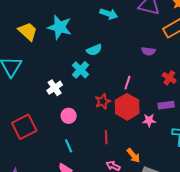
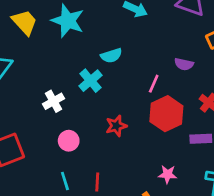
pink line: (127, 83) -> (154, 84), moved
red hexagon: (127, 107) -> (166, 114), moved
pink star: (149, 120) -> (168, 174), moved
red line: (106, 137) -> (97, 182), moved

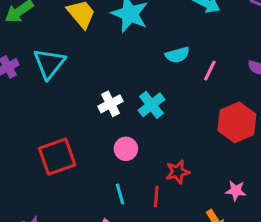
cyan cross: (90, 81) -> (151, 105), moved
pink line: (154, 84) -> (210, 71), moved
red star: (116, 126) -> (178, 172), moved

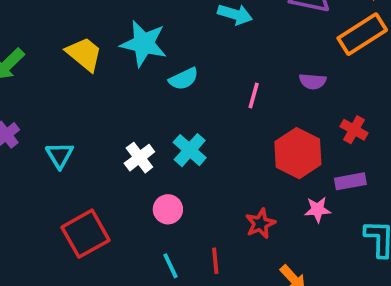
cyan semicircle: (177, 55) -> (184, 79), moved
cyan triangle: (49, 63) -> (60, 155), moved, size x0.7
red star: (178, 172) -> (260, 224), moved
pink star: (236, 191) -> (318, 210), moved

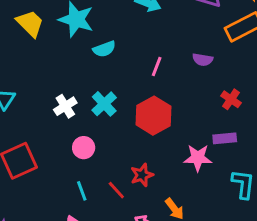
red hexagon: (298, 153) -> (153, 116), moved
pink star: (318, 210) -> (198, 158), size x1.4
red star: (260, 224) -> (142, 175), moved
red line: (215, 261) -> (116, 190), turned -42

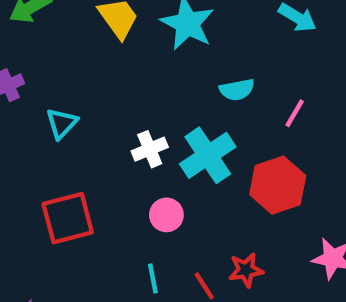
cyan semicircle: (104, 49) -> (237, 90), moved
cyan cross: (104, 104) -> (208, 155), size x1.4

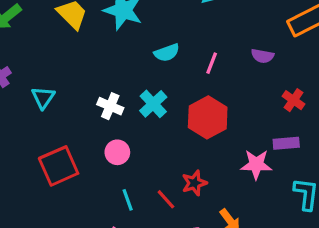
white cross: (150, 149) -> (110, 106), turned -35
cyan cross: (208, 155) -> (153, 104), size x0.7
pink circle: (166, 215) -> (117, 152), moved

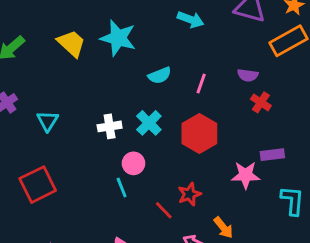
red cross: (293, 100) -> (261, 102), moved
white cross: (110, 106) -> (110, 126), turned -30
pink circle: (117, 152) -> (133, 163), moved
red square: (59, 166) -> (38, 185), moved
cyan line: (128, 200) -> (122, 187), moved

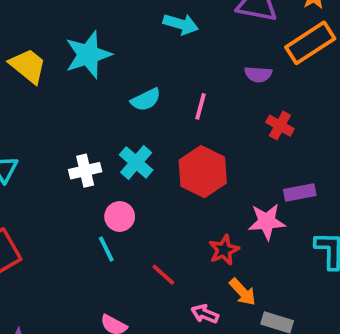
cyan star: (118, 38) -> (88, 55), turned -30
purple semicircle: (248, 75) -> (258, 74), moved
red star: (189, 194) -> (224, 250), moved

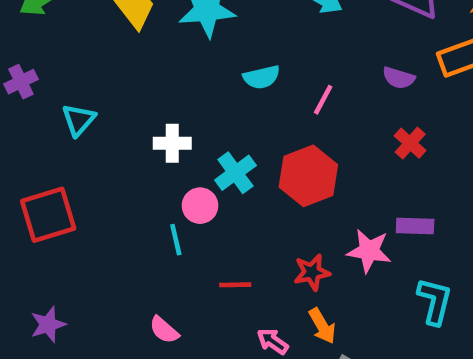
cyan cross: (136, 162) -> (235, 173), moved
red line: (163, 275) -> (235, 285), turned -56

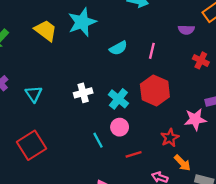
pink circle: (200, 206) -> (120, 127), moved

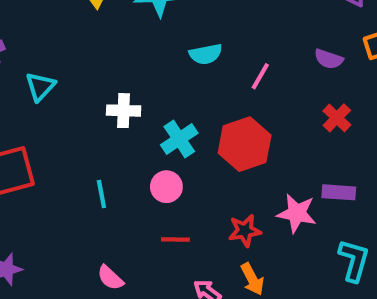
cyan line: (98, 140) -> (101, 194), moved

